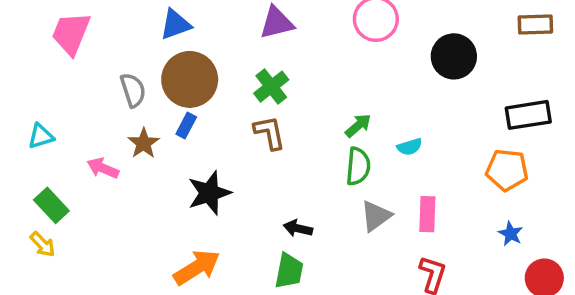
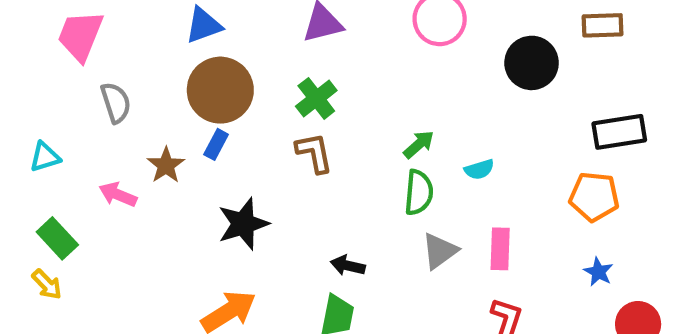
brown rectangle: (535, 24) -> (603, 25), moved
gray semicircle: (133, 90) -> (116, 103), moved

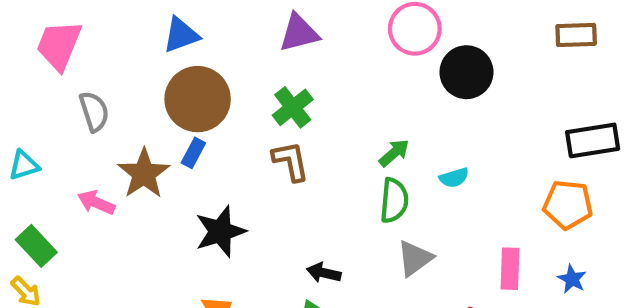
black circle: (532, 63) -> (466, 72), moved
brown star: (166, 165) -> (144, 174), size x1.4
pink rectangle: (500, 249) -> (510, 269), moved

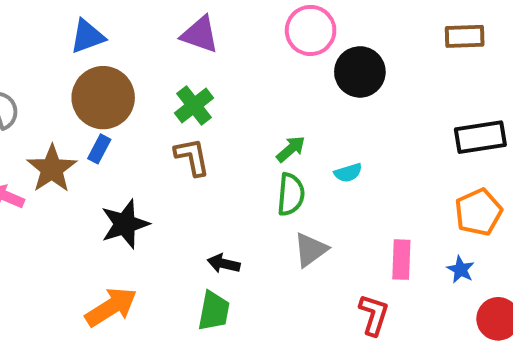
purple triangle: (299, 33) -> (200, 34), turned 33
orange pentagon: (568, 205) -> (478, 212), moved, turned -30

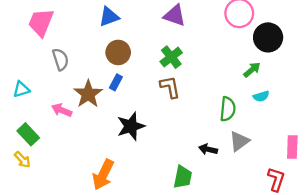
brown circle: (103, 98) -> (118, 52), size x0.7
green arrow: (291, 149) -> (252, 70), moved
black arrow: (224, 264) -> (208, 149), moved
orange arrow: (111, 307) -> (103, 175), moved, turned 148

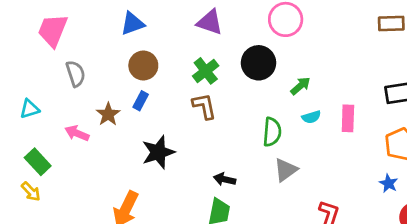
black circle: (268, 37) -> (258, 63), moved
brown star: (88, 94) -> (108, 114), size x0.7
pink rectangle: (292, 147) -> (348, 118), moved
black arrow: (208, 149) -> (225, 179), moved

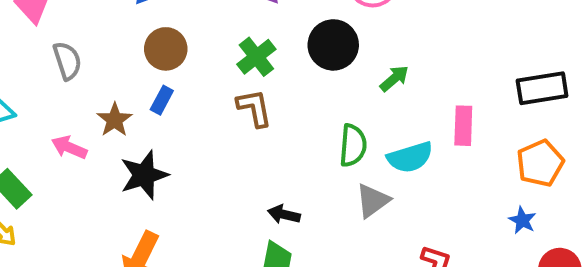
cyan semicircle: (311, 117) -> (410, 157), moved, size x1.6
black star: (158, 152) -> (144, 175), moved

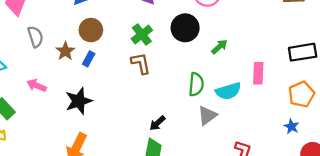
brown star: (115, 120) -> (65, 51), moved
black arrow: (284, 214) -> (157, 123), turned -56

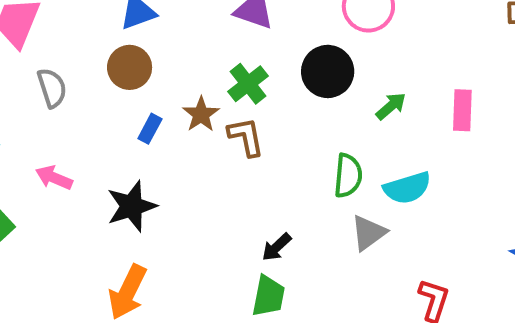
brown circle: (91, 30) -> (130, 67), moved
brown star: (65, 51) -> (201, 114), moved
pink rectangle: (258, 73) -> (462, 110), moved

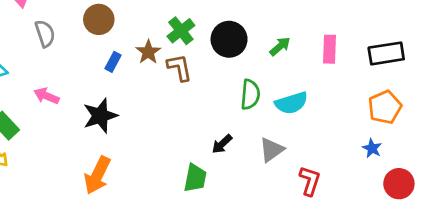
black circle: (328, 71) -> (229, 39), moved
gray triangle: (368, 233) -> (272, 150), moved
black arrow: (277, 247) -> (222, 144), moved

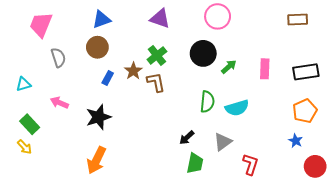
black circle: (229, 39) -> (203, 53), moved
green trapezoid: (195, 178) -> (195, 163), moved

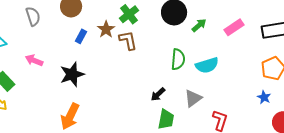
pink rectangle: (265, 69) -> (234, 27), turned 54

